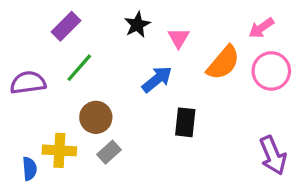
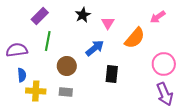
green line: (79, 68) -> (48, 41), turned -30
pink circle: (271, 71) -> (164, 64), moved
brown circle: (96, 117) -> (67, 66), moved
gray rectangle: (109, 152) -> (66, 92), turned 48
blue semicircle: (30, 169) -> (22, 75), moved

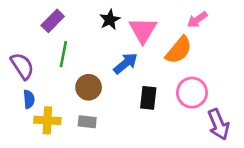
pink arrow: (158, 17) -> (197, 20), moved
pink triangle: (108, 23) -> (143, 30), size x1.6
purple semicircle: (17, 50) -> (22, 66), turned 65
pink circle: (164, 64) -> (192, 93), moved

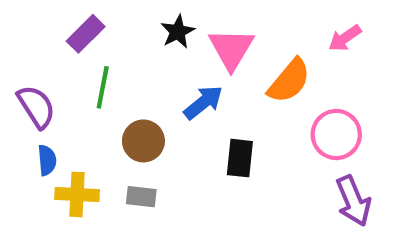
pink arrow: (197, 20) -> (345, 38), moved
pink circle: (192, 93) -> (336, 134), moved

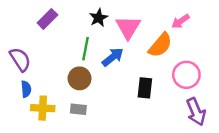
pink arrow: (345, 38) -> (180, 21), moved
green line: (103, 87) -> (85, 49), moved
black rectangle: (240, 158) -> (145, 88), moved

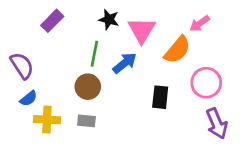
black star: (99, 18) -> (109, 20), turned -30
blue semicircle: (26, 89) -> (29, 99), turned 56

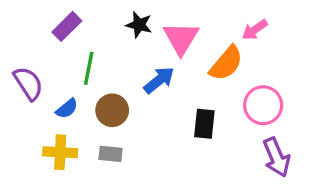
green line: (94, 54) -> (89, 68), moved
blue semicircle: (29, 99) -> (67, 109), moved

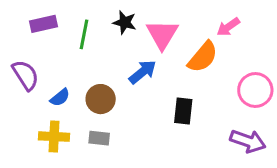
purple rectangle: (67, 26) -> (43, 24), moved, turned 32
green line: (89, 68) -> (84, 34), moved
pink circle: (263, 105) -> (255, 90), moved
purple arrow: (277, 157) -> (248, 141), turned -48

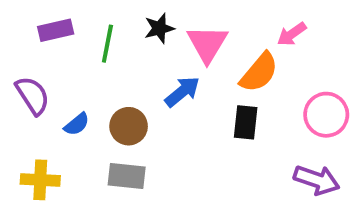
black star: (125, 22) -> (159, 28), turned -30
black rectangle: (183, 111) -> (246, 122), moved
yellow cross: (54, 137) -> (40, 180), moved
gray rectangle: (99, 138) -> (127, 176), size x1.4

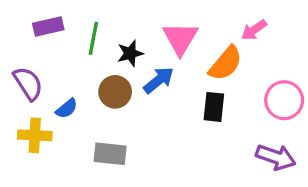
black star: (159, 28) -> (130, 53), moved
brown circle: (129, 126) -> (115, 92), moved
yellow cross: (40, 180) -> (35, 135), moved

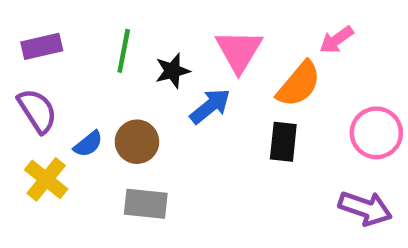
purple rectangle: (48, 27) -> (42, 46), moved
brown circle: (115, 92) -> (137, 142), moved
yellow cross: (35, 135) -> (46, 179), turned 36

